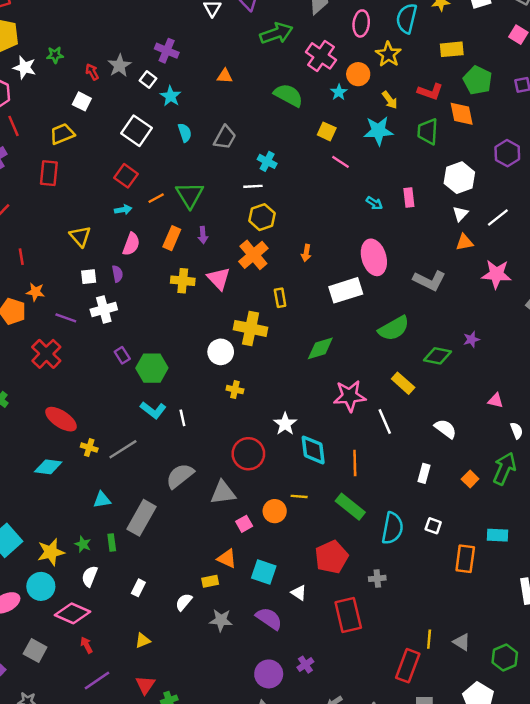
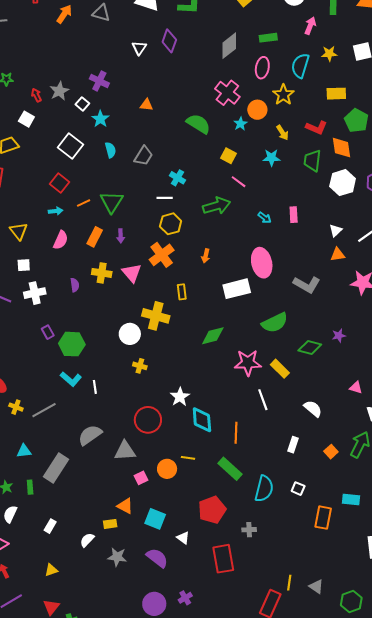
green arrow: (276, 33) -> (217, 206), moved
cyan star: (378, 131) -> (271, 158), size x0.7
white hexagon: (459, 178) -> (343, 183), moved
purple semicircle: (117, 274) -> (75, 285), moved
pink star: (350, 396) -> (248, 363), moved

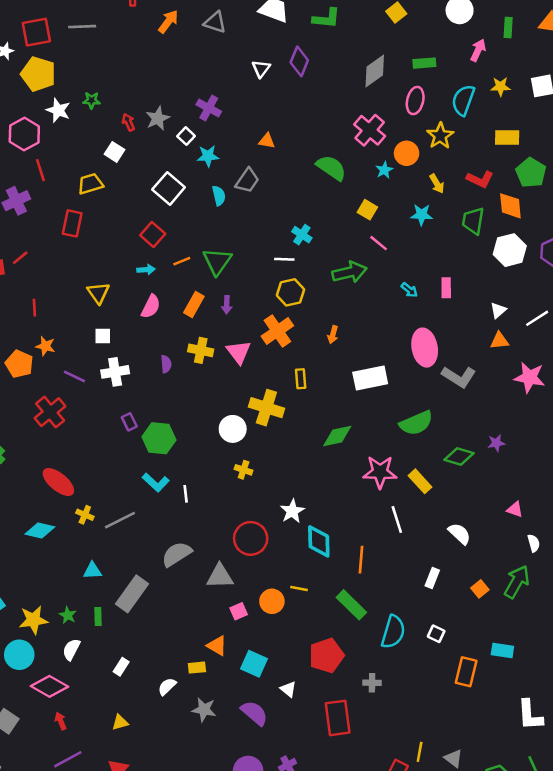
cyan star: (100, 119) -> (208, 156), turned 30
gray trapezoid: (143, 156) -> (247, 180), moved
pink ellipse: (262, 263) -> (425, 348), moved

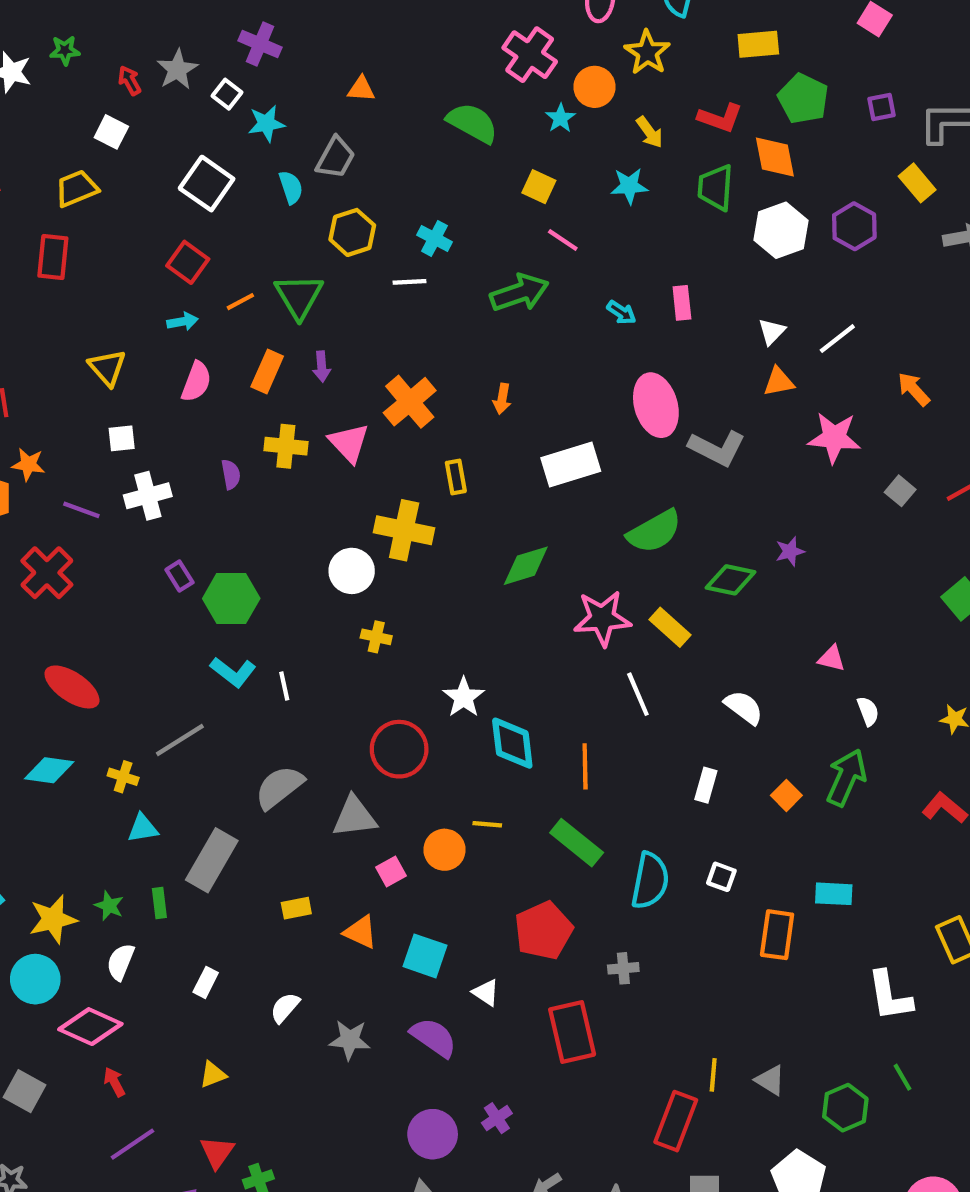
yellow hexagon: (290, 292) -> (352, 232), moved
yellow cross: (85, 515) -> (123, 777), moved
yellow rectangle: (197, 668) -> (296, 908), moved

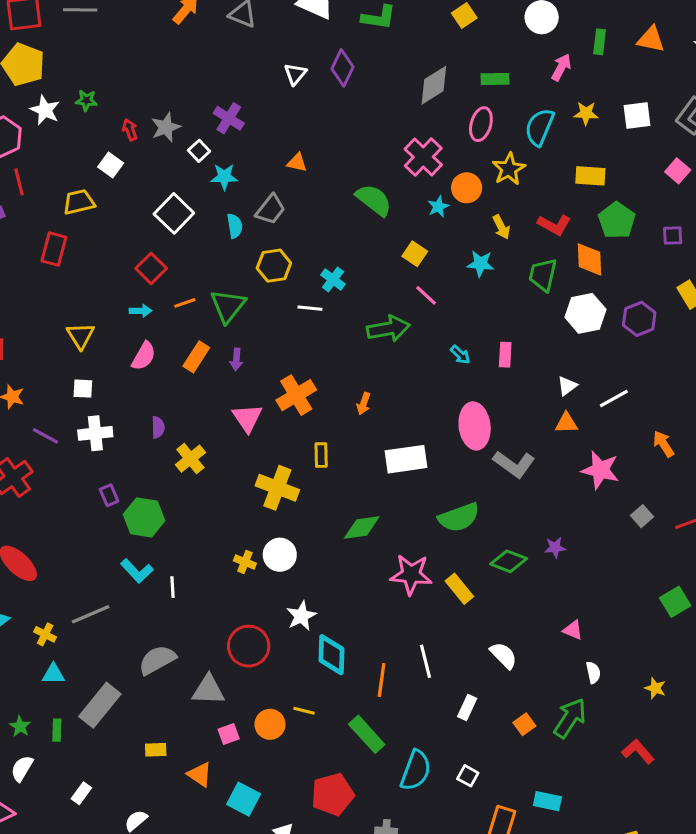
yellow cross: (286, 446) -> (190, 459), moved, turned 36
white circle: (352, 571) -> (280, 555), moved
white line: (638, 694) -> (425, 661), moved

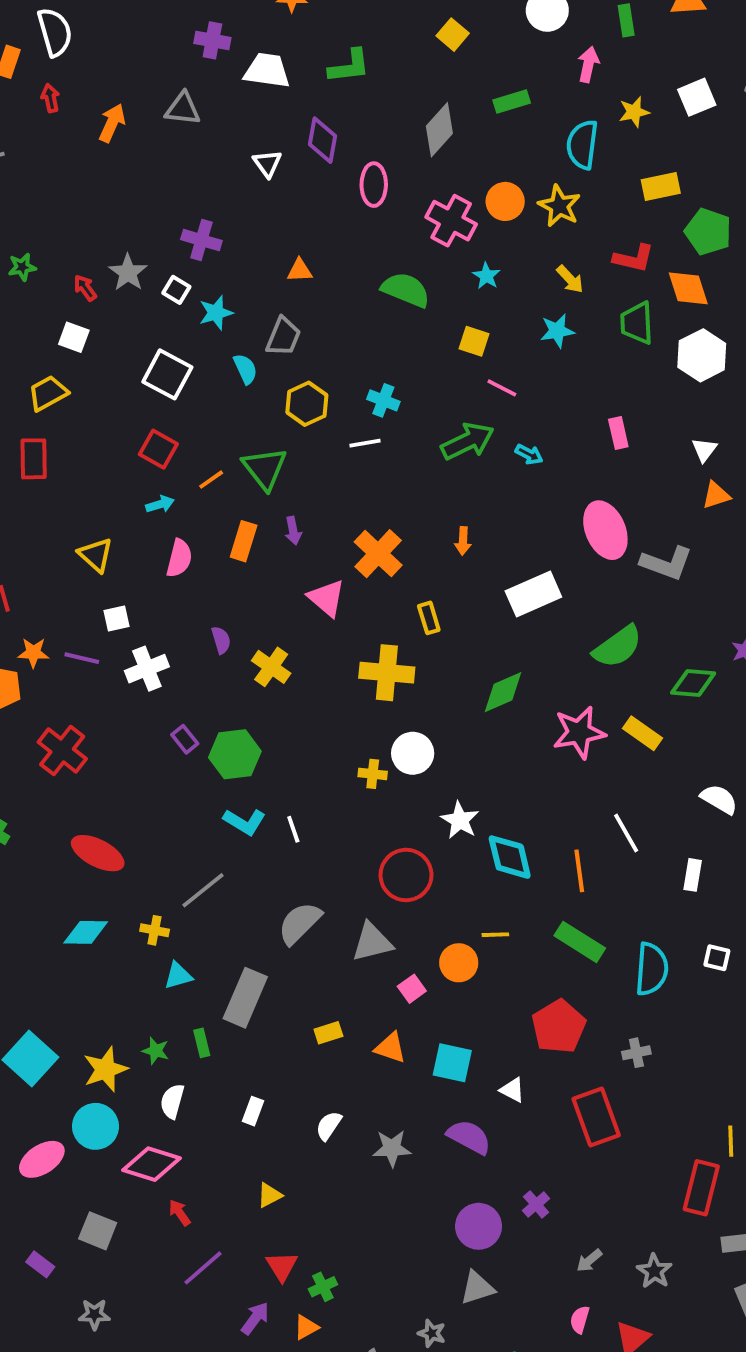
pink ellipse: (481, 124) -> (374, 185), moved
orange circle: (467, 188) -> (505, 201), moved
cyan arrow: (460, 355) -> (529, 454), moved
purple line: (45, 436) -> (82, 658), moved

